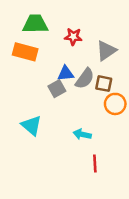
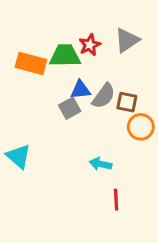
green trapezoid: (35, 24) -> (65, 56), moved
red star: (73, 37) -> (90, 45), turned -30
gray triangle: (106, 51) -> (127, 40), moved
cyan triangle: (31, 125) -> (19, 156), moved

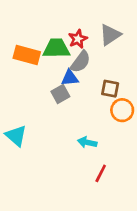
gray semicircle: (104, 96) -> (81, 62), moved
red line: (116, 200) -> (101, 173), turned 30

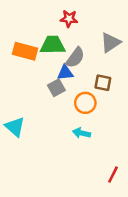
gray triangle: (110, 35) -> (110, 42), moved
red star: (78, 39) -> (69, 19), moved, turned 30
orange circle: (122, 110) -> (85, 103), moved
red line: (101, 173) -> (113, 175), moved

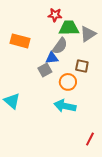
green trapezoid: (53, 45) -> (69, 28), moved
cyan arrow: (82, 133) -> (65, 106), size x1.5

